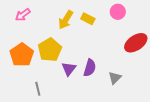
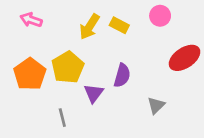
pink arrow: (23, 15) -> (31, 20), turned 56
purple semicircle: (90, 68) -> (122, 75), moved
gray line: (38, 89) -> (62, 118), moved

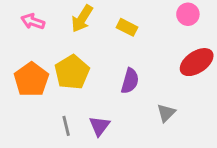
pink circle: (160, 16) -> (188, 14), moved
yellow arrow: (89, 27) -> (82, 19), moved
purple triangle: (94, 93) -> (99, 126), moved

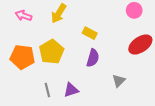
yellow rectangle: (127, 27) -> (90, 33), moved
orange pentagon: (31, 79) -> (22, 57), turned -30
purple triangle: (99, 126) -> (71, 90), turned 35

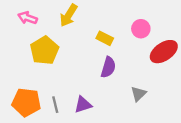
pink circle: (134, 10) -> (141, 29), moved
yellow pentagon: (51, 52) -> (44, 50), moved
orange pentagon: (22, 57) -> (26, 102), moved

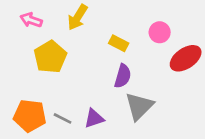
gray triangle: (138, 94) -> (139, 106), moved, size x1.6
gray line: (55, 105) -> (63, 118), turned -49

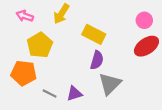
pink circle: (160, 32) -> (144, 20), moved
yellow rectangle: (119, 43) -> (94, 34), size x1.5
orange pentagon: (30, 116) -> (24, 73), moved

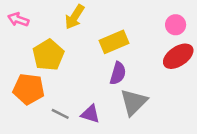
pink arrow: (25, 16) -> (18, 20), moved
yellow rectangle: (94, 34) -> (114, 42), turned -50
purple triangle: (74, 94) -> (90, 114), turned 35

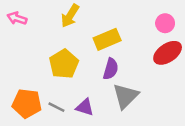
yellow pentagon: (48, 55) -> (64, 64), moved
orange pentagon: (29, 89) -> (27, 103), moved

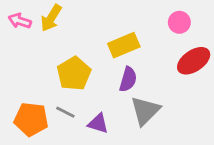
yellow arrow: (70, 16) -> (51, 18), moved
pink circle: (165, 23) -> (179, 22), moved
gray line: (56, 107) -> (65, 112), moved

